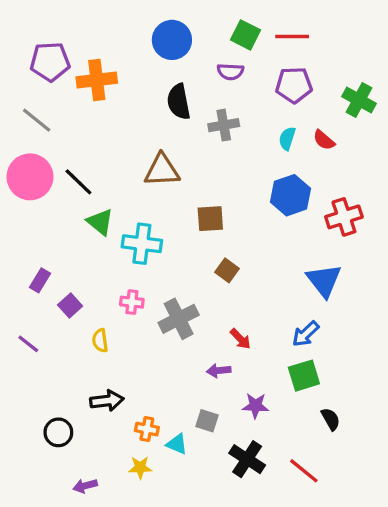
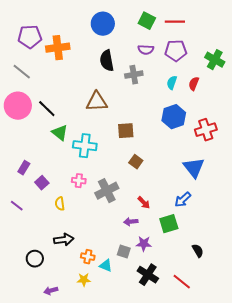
purple semicircle: (230, 72) -> (146, 50), moved
red semicircle: (324, 140) -> (194, 84), turned 72
green square: (304, 376) -> (169, 224), moved
purple star: (255, 406) -> (144, 244), moved

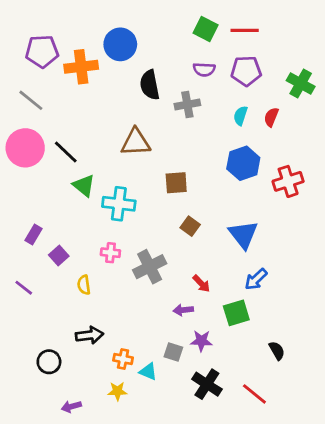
blue circle: (103, 24) -> (120, 44), moved
blue triangle: (194, 168) -> (243, 235), moved

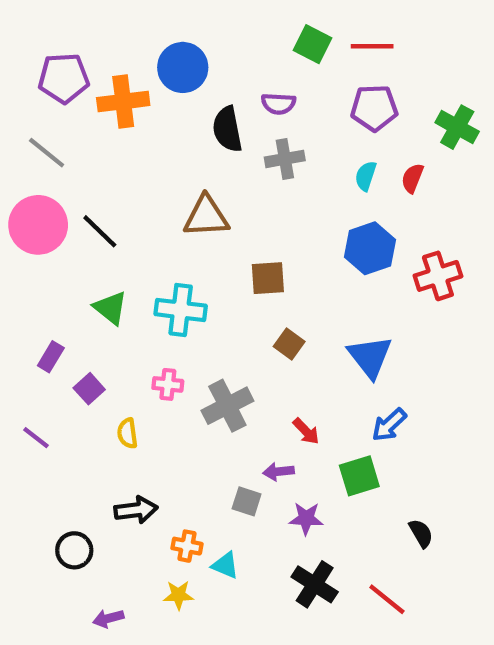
purple semicircle: (204, 70) -> (278, 104), moved
green triangle: (84, 186) -> (110, 308), moved
gray square: (173, 352) -> (247, 501), moved

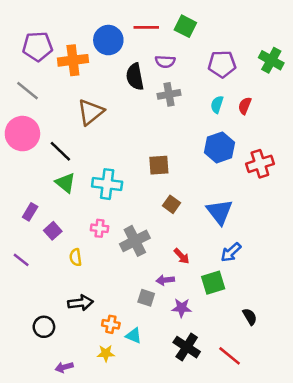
red line: (372, 46) -> (146, 27), moved
green cross: (457, 127) -> (271, 60), moved
brown triangle: (206, 216) -> (91, 112), moved, turned -36
black line: (100, 231) -> (60, 151), moved

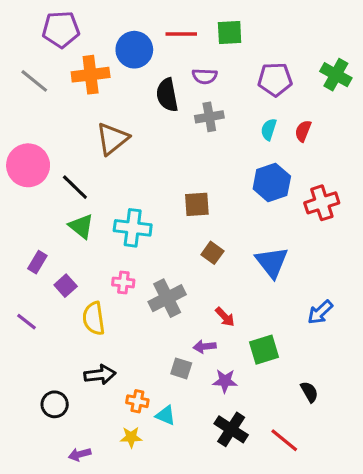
green square: (185, 26) -> (230, 32), turned -30
purple pentagon: (38, 46) -> (61, 29), moved
gray line: (27, 91) -> (34, 81), moved
blue arrow: (231, 252) -> (320, 312), moved
yellow semicircle: (75, 257) -> (94, 318), size x1.5

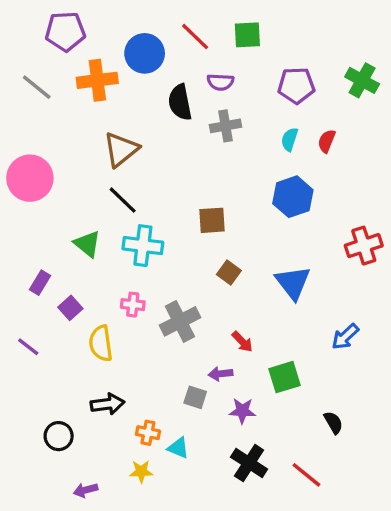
red line: (181, 34) -> (195, 37), turned 44
black line: (75, 187) -> (123, 200), moved
red cross: (322, 203) -> (364, 246), moved

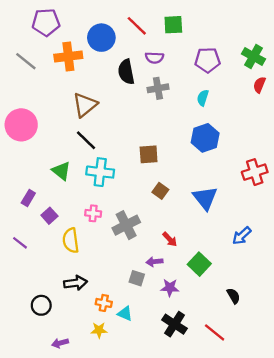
red semicircle: (327, 141) -> (259, 85), moved
green square: (284, 377) -> (199, 264), turned -30

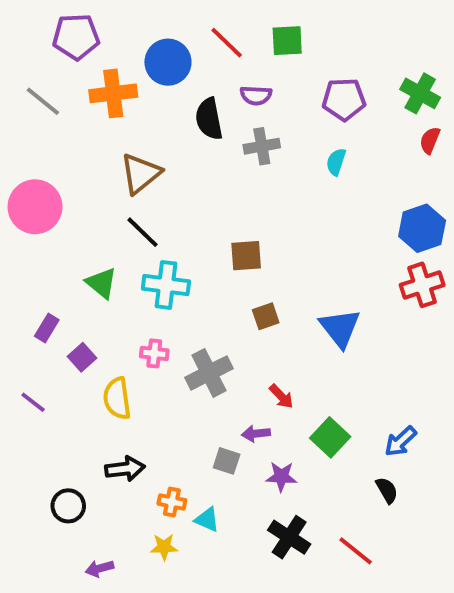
blue hexagon: (205, 138) -> (422, 228), moved
brown square: (160, 191) -> (266, 316), turned 35
blue arrow: (242, 236) -> (401, 441), moved

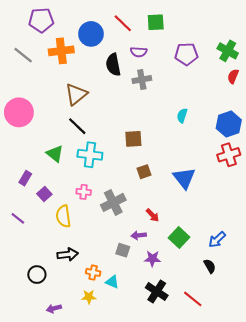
cyan semicircle: (336, 162) -> (182, 116), moved

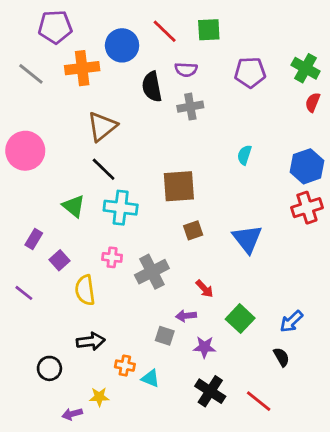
brown square: (133, 139) -> (179, 186), size x1.4
yellow star: (89, 297) -> (99, 397), moved

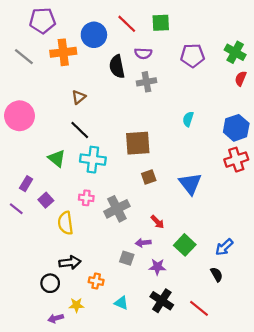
brown triangle: (102, 127) -> (79, 97), size x0.6
purple line: (24, 293) -> (16, 209), moved
black circle: (49, 368) -> (50, 283), moved
cyan triangle: (150, 378) -> (121, 303), moved

